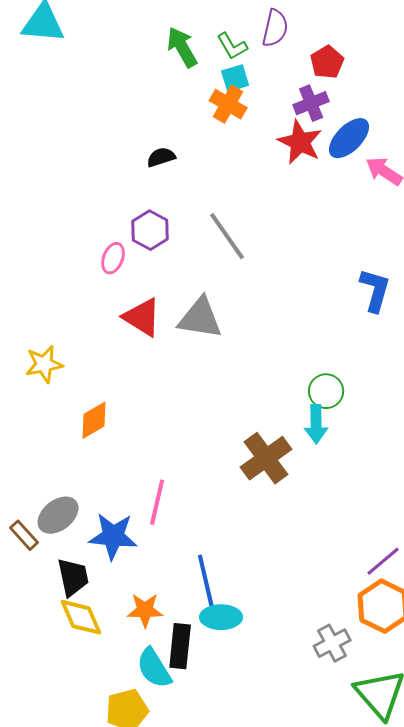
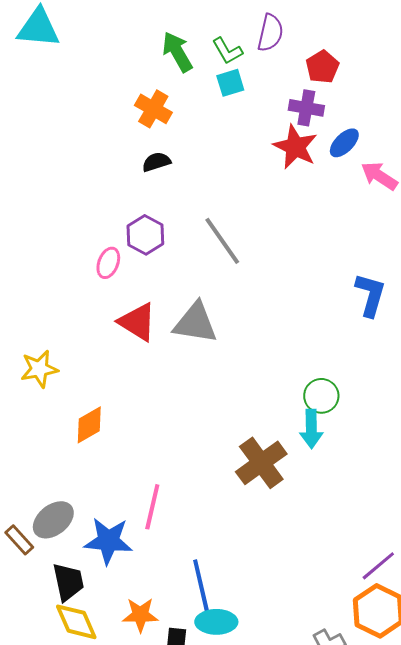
purple cross: (311, 103) -> (306, 108), turned 32
orange cross: (228, 104) -> (153, 109), moved
blue ellipse: (349, 138) -> (344, 143), size x0.7

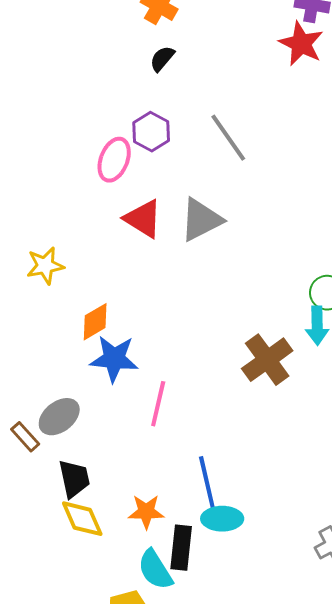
black semicircle: (156, 162) -> (162, 59), turned -32
pink ellipse: (108, 263) -> (114, 160), size x1.4
gray triangle: (195, 323) -> (201, 220), turned -36
blue star: (108, 541) -> (114, 359), moved

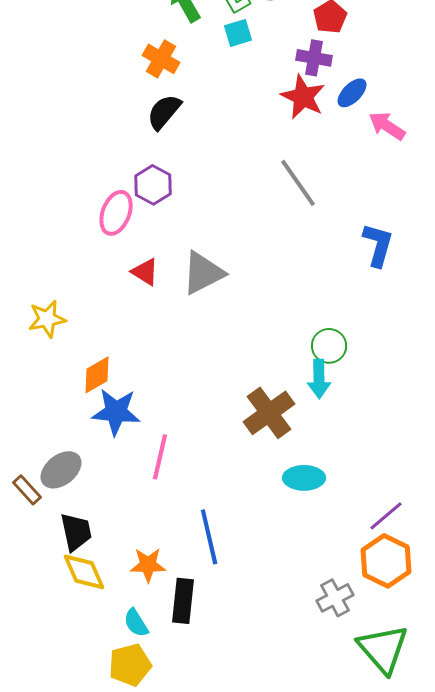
black semicircle: (162, 59) -> (164, 112), size x1.4
gray line: (228, 138) -> (298, 183), moved
red triangle: (143, 219) -> (145, 272), size x0.7
cyan ellipse: (222, 519) -> (304, 478), moved
cyan semicircle: (155, 570) -> (136, 623), moved, size x0.7

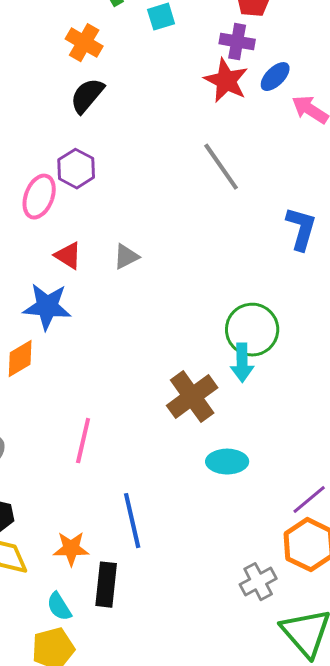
gray triangle: (203, 273) -> (126, 257), size x0.6
green circle: (329, 346) -> (252, 330), size x1.5
blue star: (116, 412) -> (47, 307), moved

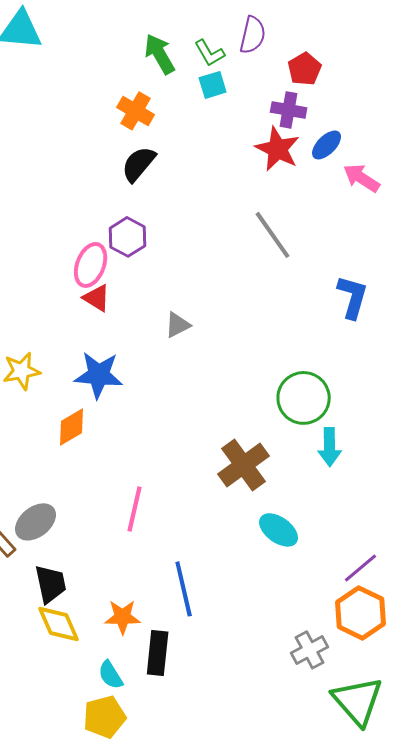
red triangle: (68, 256) -> (97, 298), moved
cyan arrow: (242, 363) -> (330, 447), moved
cyan ellipse: (227, 462) -> (279, 530), turned 36

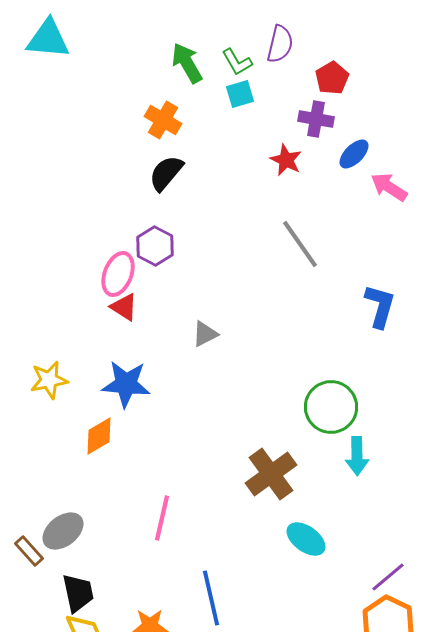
red star: (278, 149) -> (286, 160), moved, size x0.7

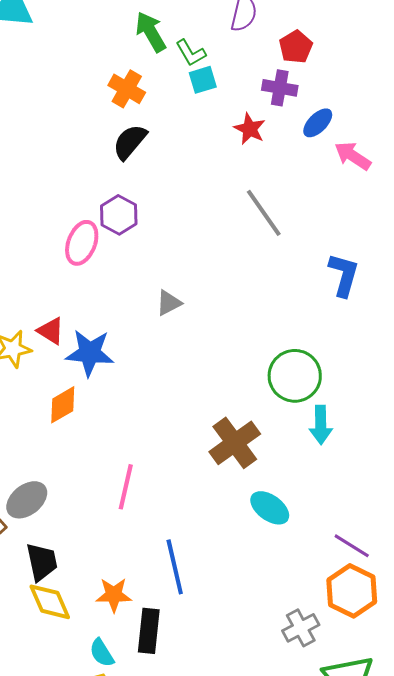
green L-shape: (237, 62) -> (191, 53), moved
cyan square: (240, 94) -> (203, 80), moved
red triangle: (124, 307) -> (51, 331), moved
purple line: (388, 577) -> (352, 546), turned 72

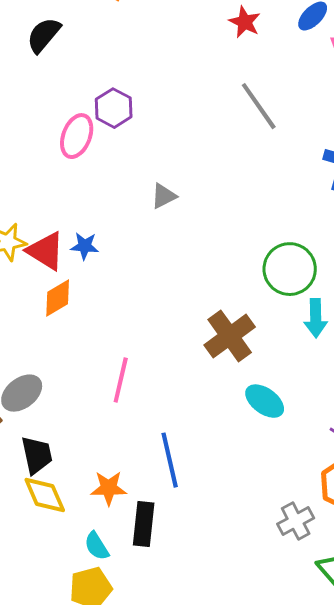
black semicircle: (130, 142) -> (44, 35), moved
red triangle: (51, 331) -> (46, 251), moved, size x1.4
blue star: (90, 353) -> (85, 246), size x0.6

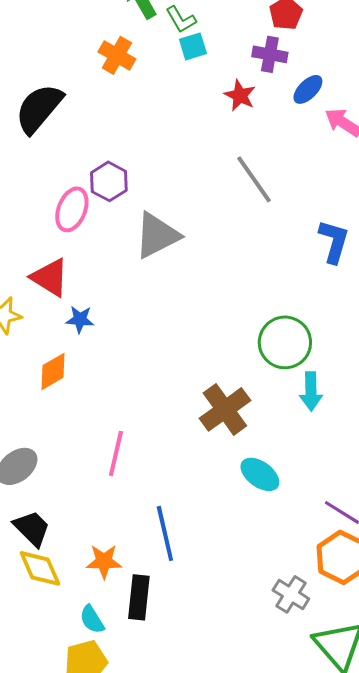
black semicircle: (44, 35) -> (39, 108), size x1.4
gray triangle: (164, 196) -> (157, 235), moved, size x1.8
red triangle: (46, 251) -> (50, 277), moved
black trapezoid: (37, 455) -> (32, 528), turned -33
gray cross: (296, 521) -> (291, 594), turned -30

